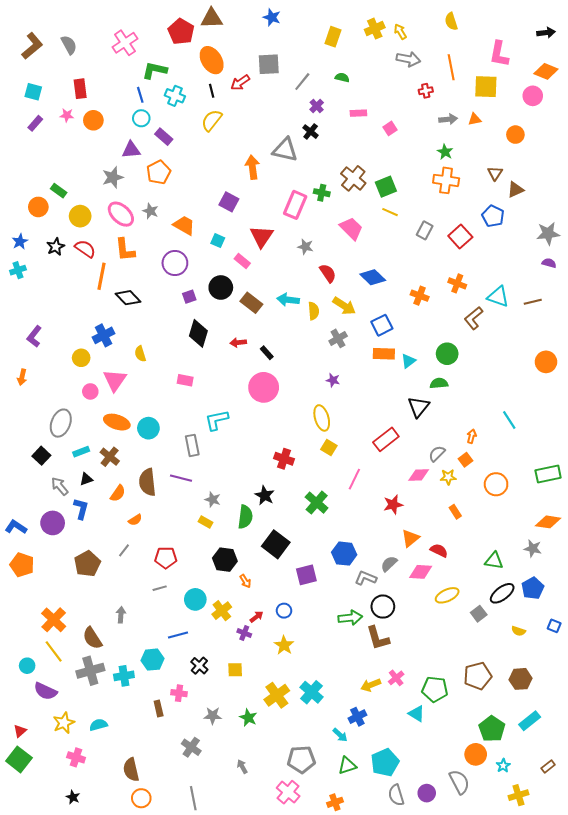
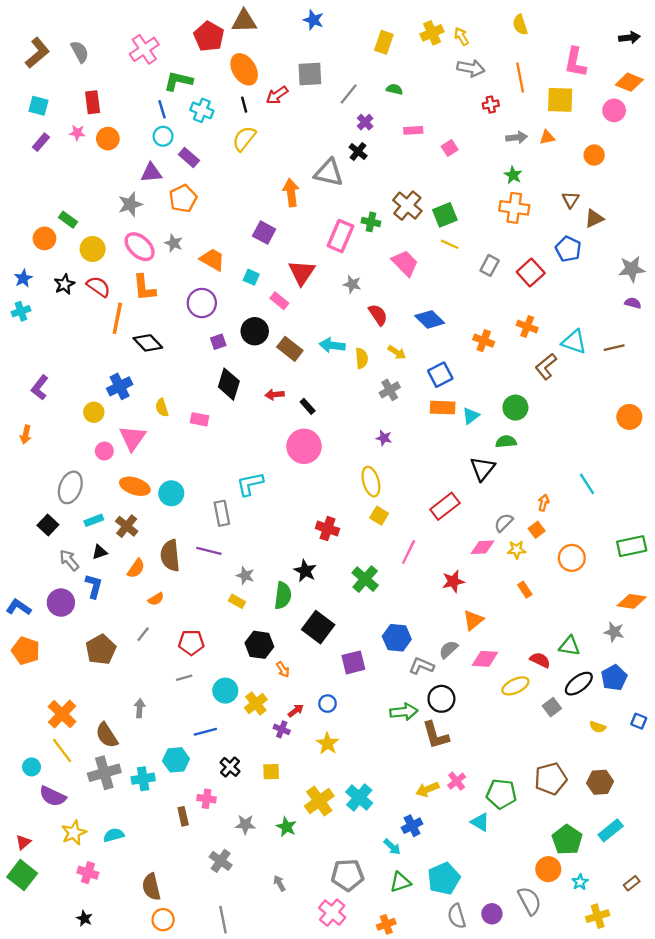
yellow arrow: (344, 306) -> (397, 352), size x0.7
pink rectangle: (185, 380) -> (199, 419), moved
red semicircle: (439, 550) -> (540, 660), moved

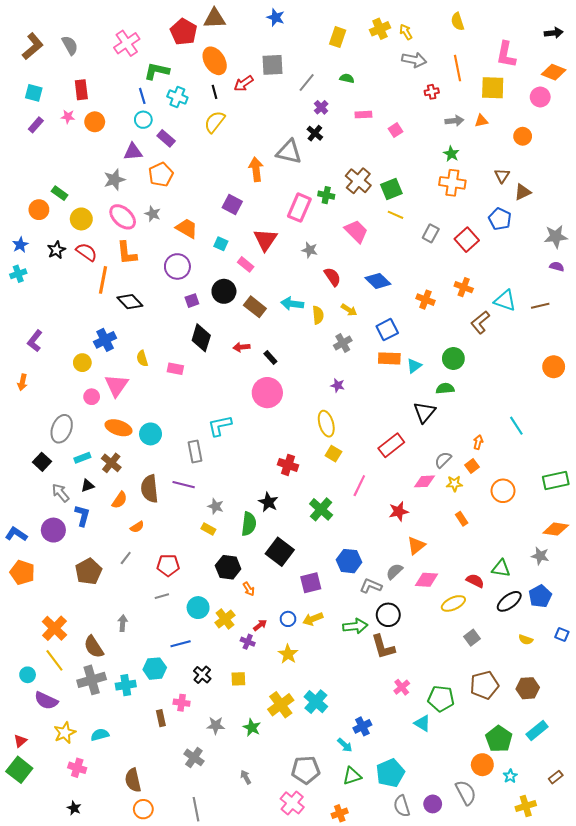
gray square: (552, 707) -> (472, 638), moved
yellow arrow: (427, 789) -> (313, 619), moved

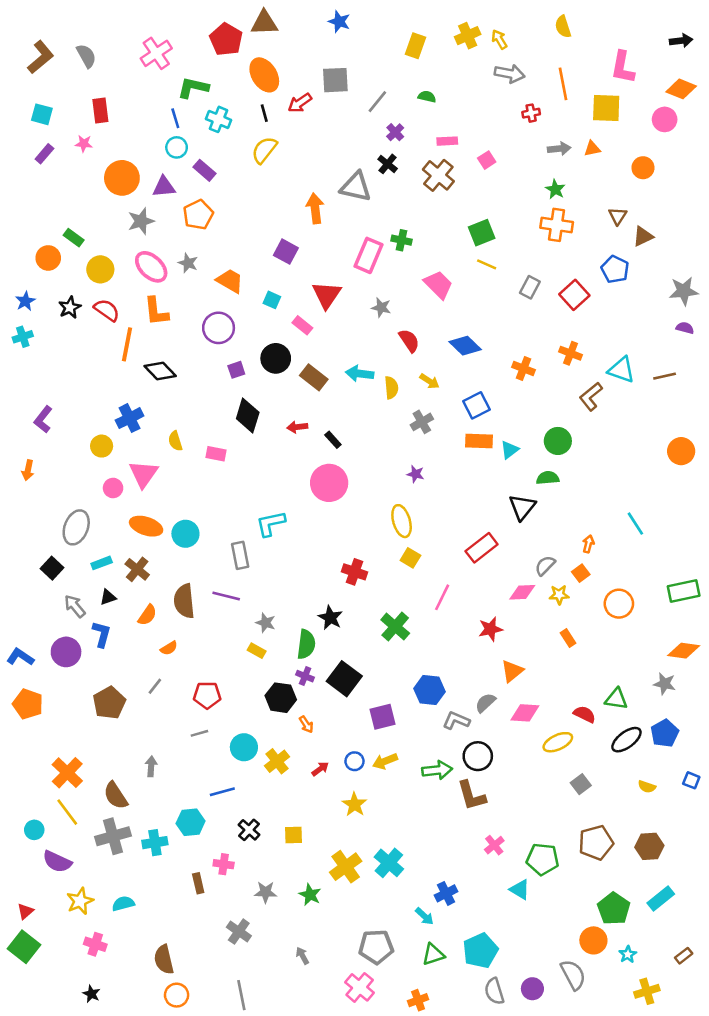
orange circle: (95, 122) -> (122, 178), moved, size x1.4
brown cross: (358, 181) -> (438, 175), moved
purple cross: (248, 642) -> (305, 676), moved

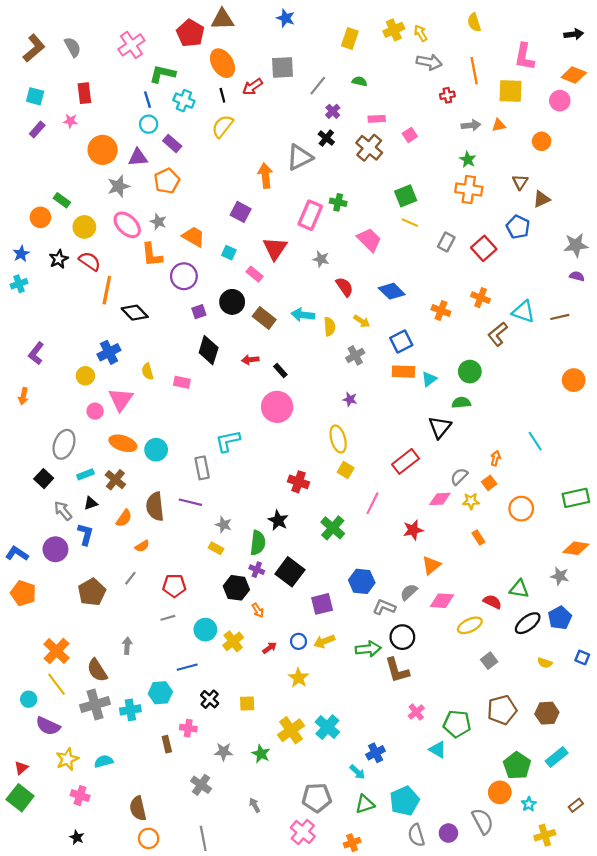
gray triangle: (356, 187) -> (300, 157), turned -40
orange L-shape: (156, 311) -> (152, 255), moved

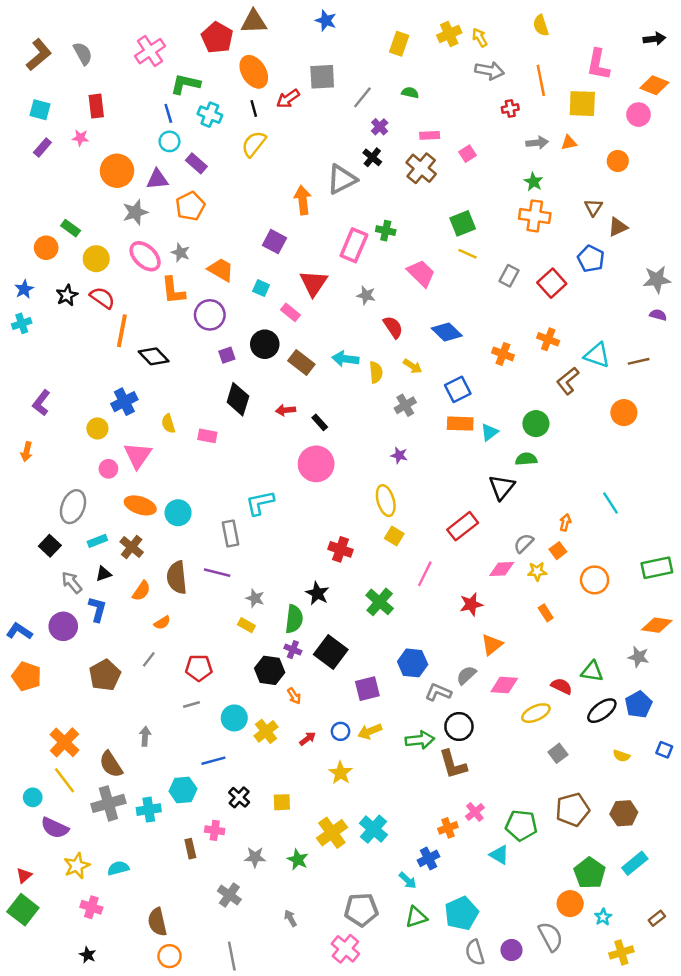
orange circle: (574, 380) -> (624, 413), moved
orange cross: (352, 843) -> (448, 828), moved

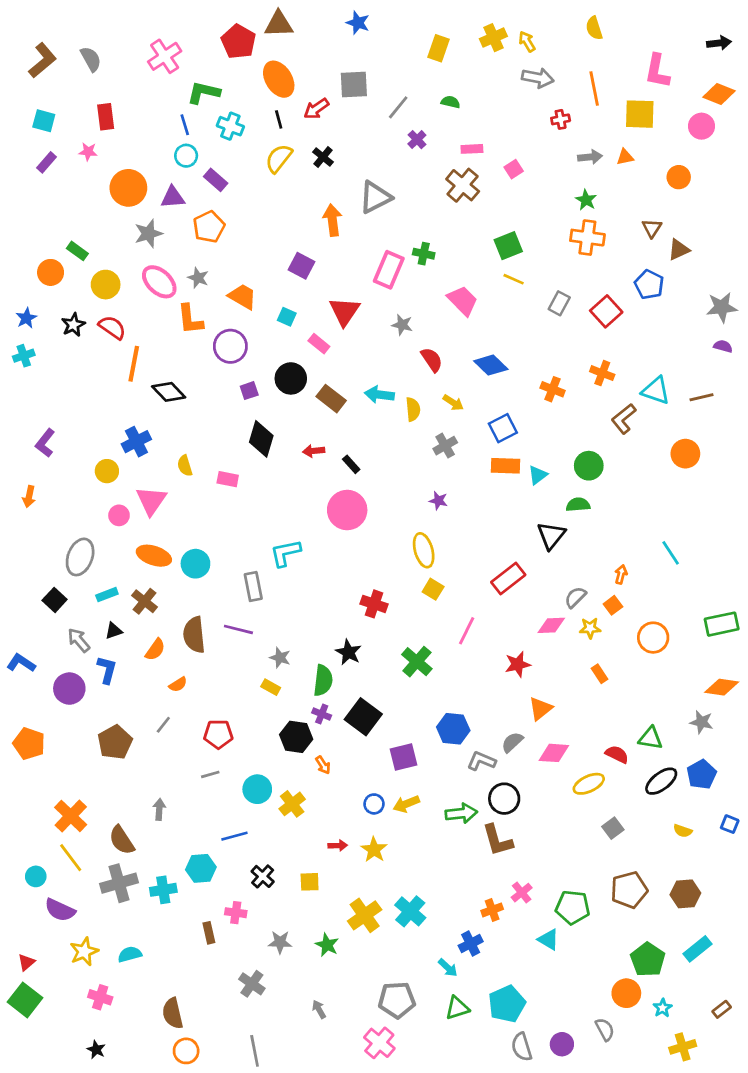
black cross: (372, 157) -> (323, 157), moved
blue L-shape: (19, 631) -> (21, 663), moved
red arrow: (308, 739) -> (338, 846), moved, turned 35
gray semicircle: (551, 937) -> (605, 1029), size x0.7

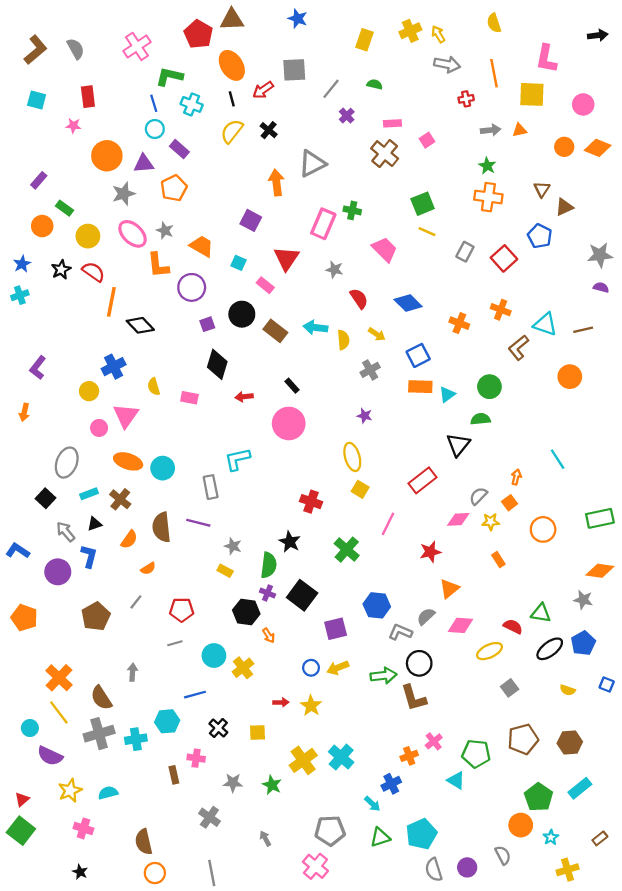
orange diamond: (719, 94) -> (598, 148), moved
purple rectangle: (47, 162) -> (39, 180), moved
red arrow: (314, 451) -> (244, 397), moved

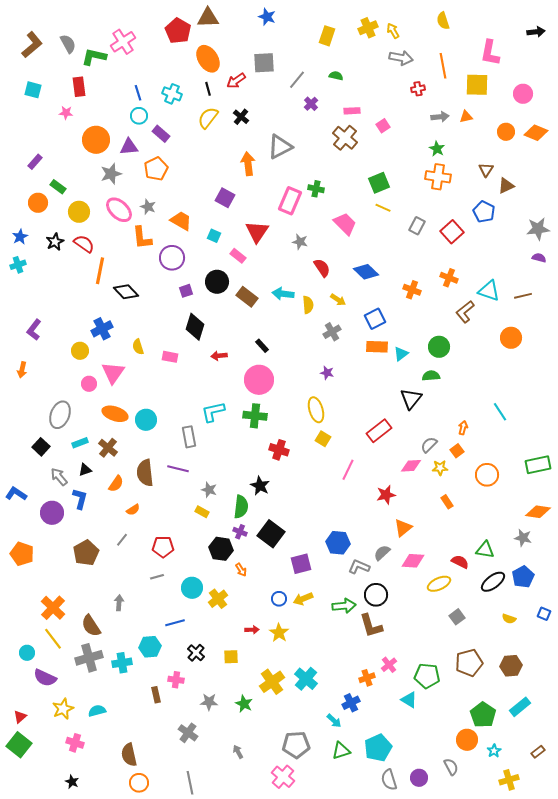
green L-shape: (169, 77) -> (94, 57), moved
green cross: (347, 550) -> (255, 416), moved, turned -35

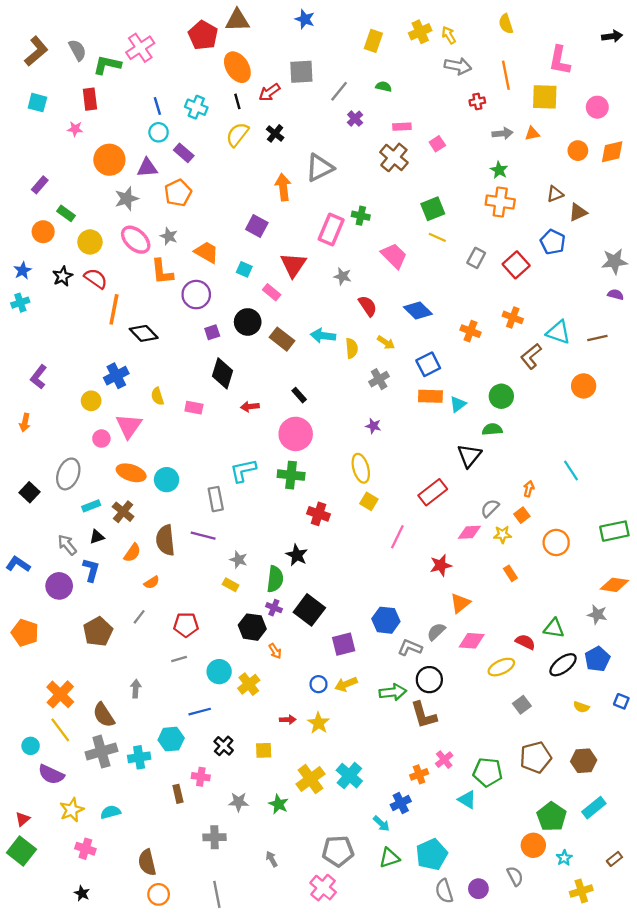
orange diamond: (536, 133) -> (612, 152), turned -35
brown triangle: (486, 170) -> (555, 194), turned 35
black square: (41, 447) -> (29, 492), moved
gray cross: (188, 733) -> (215, 837), turned -36

